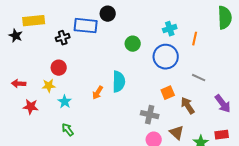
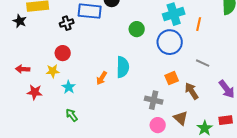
cyan cross: (170, 29) -> (174, 14), size x1.5

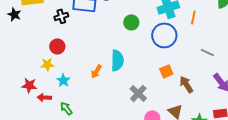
gray line: (203, 63) -> (207, 52), moved
red arrow: (23, 69) -> (44, 97), moved
gray cross: (154, 100) -> (138, 93), moved, turned 30

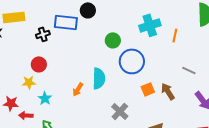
blue circle: (164, 35) -> (132, 61), moved
brown arrow: (186, 84) -> (168, 91), moved

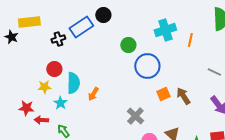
blue rectangle: (66, 22) -> (81, 27), turned -40
gray line: (189, 70) -> (214, 72), moved
cyan semicircle: (99, 78) -> (73, 83), moved

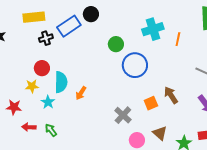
yellow rectangle: (29, 22) -> (34, 17), moved
orange square: (163, 94) -> (151, 103), moved
red arrow: (41, 120) -> (29, 127), moved

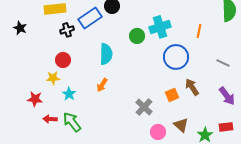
cyan cross: (153, 29) -> (160, 27), moved
blue circle: (135, 65) -> (176, 57), moved
cyan semicircle: (61, 82) -> (106, 54), moved
green arrow: (51, 130) -> (72, 122), size x1.5

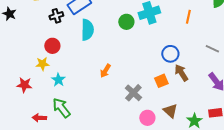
cyan semicircle: (106, 54) -> (87, 30), moved
blue circle: (176, 57) -> (170, 54), moved, size x0.7
orange arrow: (102, 85) -> (105, 71), moved
red arrow: (50, 119) -> (39, 118), moved

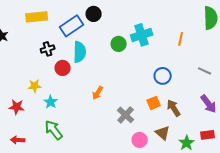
black cross: (56, 16) -> (48, 49), moved
red circle: (52, 46) -> (63, 68), moved
brown arrow: (181, 73) -> (174, 108), moved
red arrow: (39, 118) -> (18, 140), moved

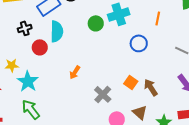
blue circle: (163, 76) -> (139, 43), moved
cyan star: (51, 102) -> (28, 81), size x1.5
orange square: (154, 103) -> (131, 82), turned -32

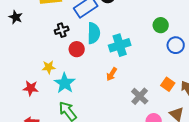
cyan cross: (119, 14) -> (120, 45), moved
green circle: (96, 23) -> (161, 25), moved

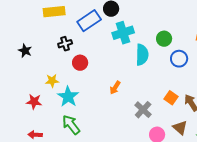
black star: (16, 17) -> (25, 51), moved
cyan semicircle: (94, 33) -> (142, 55), moved
cyan cross: (120, 45) -> (123, 33), moved

